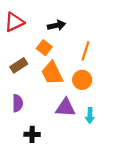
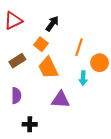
black arrow: (57, 25) -> (52, 24), turned -42
orange circle: (82, 80) -> (100, 63), moved
cyan arrow: (90, 115) -> (83, 78), moved

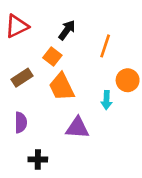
orange line: (79, 47) -> (105, 46), moved

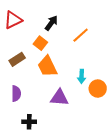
orange line: (105, 46) -> (81, 35), turned 30
orange circle: (128, 80) -> (98, 89), moved

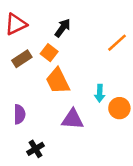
orange line: (81, 35) -> (117, 43), moved
brown rectangle: (17, 59) -> (22, 59), moved
black cross: (29, 122) -> (36, 149), turned -32

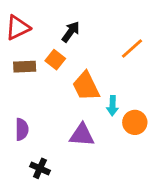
brown rectangle: (22, 59) -> (25, 67), turned 30
orange trapezoid: (58, 81) -> (86, 86), moved
black cross: (36, 149) -> (40, 168), turned -35

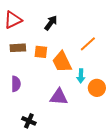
orange line: (132, 48) -> (88, 44), moved
orange square: (55, 60) -> (41, 52), moved, turned -32
purple semicircle: (22, 129) -> (16, 84), moved

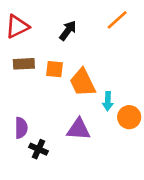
orange line: (88, 44) -> (117, 20), moved
purple semicircle: (16, 84) -> (21, 128), moved
black cross: (29, 121) -> (39, 149), moved

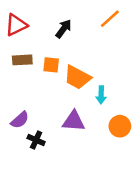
orange trapezoid: (83, 82) -> (77, 77), turned -36
orange circle: (129, 117) -> (120, 126), moved
purple semicircle: (21, 128) -> (20, 120), turned 48

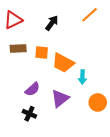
purple semicircle: (20, 120) -> (32, 89), moved
purple triangle: (74, 121) -> (60, 98), turned -42

